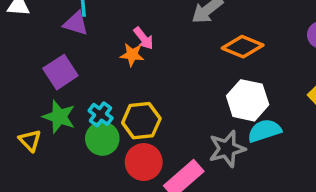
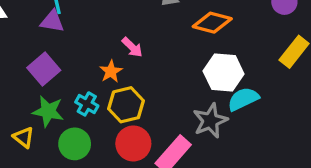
pink arrow: (144, 38) -> (132, 47), moved
orange star: (132, 55) -> (111, 71), moved, turned -30
green circle: (102, 139) -> (75, 144), moved

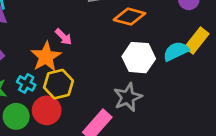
orange star: (111, 71) -> (46, 57), size x1.6
cyan semicircle: (243, 99) -> (176, 51), moved
red circle: (133, 143) -> (47, 110), moved

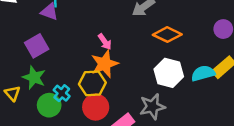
orange star: (46, 57) -> (105, 64), moved
cyan cross: (26, 83) -> (62, 93), moved
red circle: (47, 110) -> (96, 107), moved

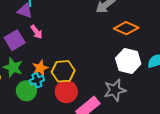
pink arrow: (105, 42) -> (36, 32), moved
orange star: (105, 64) -> (40, 68), moved, size x0.7
cyan cross: (62, 93) -> (37, 80), turned 32

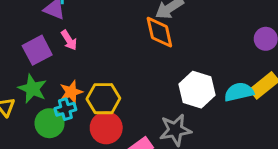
orange diamond: (126, 28) -> (159, 32), moved, turned 50

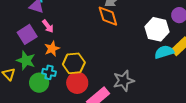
white hexagon: (197, 90) -> (157, 29), moved
orange star: (71, 92) -> (52, 49), moved
cyan cross: (65, 109) -> (49, 72), turned 32

